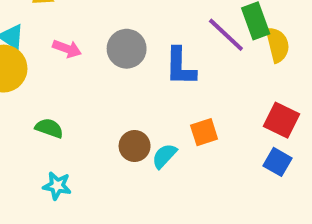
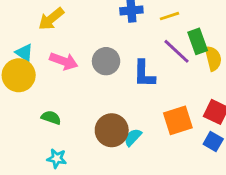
pink arrow: (67, 49) -> (64, 61), size x1.4
orange square: (204, 132) -> (178, 120), moved, size x1.5
brown circle: (135, 146) -> (112, 130), size x1.5

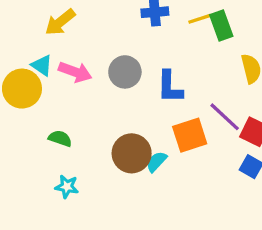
green rectangle: (198, 41) -> (221, 25), moved
purple line: (177, 51) -> (225, 117), moved
cyan triangle: (24, 53) -> (42, 65), moved
orange square: (178, 120) -> (190, 135), moved

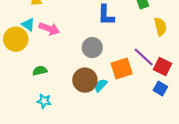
gray circle: (125, 72) -> (92, 48), moved
blue L-shape: (170, 87) -> (106, 15), moved
green semicircle: (60, 138) -> (40, 71), turned -32

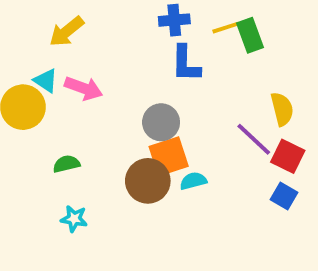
yellow semicircle: (160, 27) -> (282, 109), moved
orange square: (122, 69) -> (169, 156), moved
cyan semicircle: (101, 85) -> (193, 181), moved, turned 32

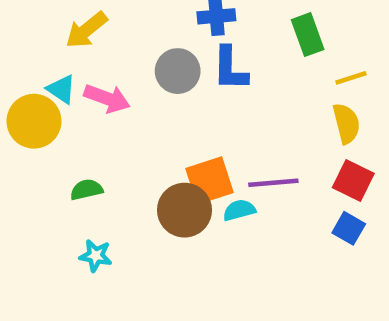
yellow line: (225, 28) -> (351, 78), moved
gray circle: (161, 122) -> (178, 71), moved
purple line: (254, 139) -> (273, 183), moved, turned -48

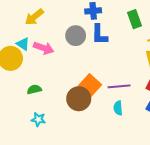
orange square: (210, 180) -> (90, 85), turned -30
cyan semicircle: (239, 210) -> (118, 108), moved, turned -80

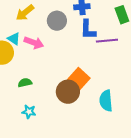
gray circle: (76, 36) -> (57, 21), moved
purple line: (119, 86) -> (107, 41), moved
cyan semicircle: (118, 108) -> (106, 101), size x1.5

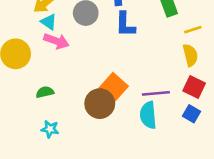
cyan triangle: (14, 39) -> (49, 22), moved
purple line: (107, 41) -> (156, 93), moved

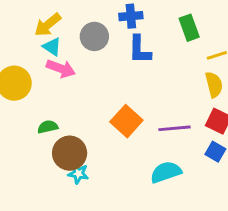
brown circle: (100, 104) -> (70, 153), moved
cyan semicircle: (148, 115) -> (166, 172), moved, turned 76
cyan star: (50, 129) -> (78, 174), moved

